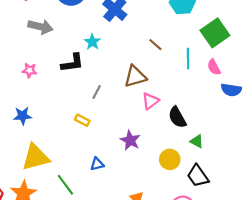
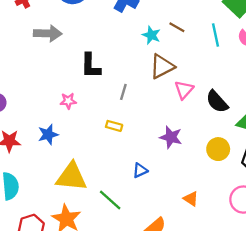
cyan star: (92, 42) -> (151, 35), moved
black L-shape: (72, 63) -> (91, 66), turned 110
pink star: (29, 70) -> (68, 101), moved
yellow triangle: (36, 157) -> (72, 177), turned 32

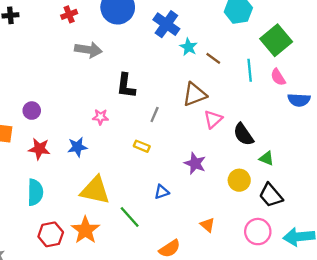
cyan star: (151, 35) -> (188, 47), moved

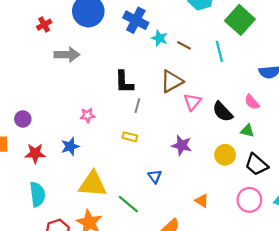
pink semicircle: (278, 77) -> (252, 102), moved
black L-shape: (126, 86) -> (124, 82), moved
blue triangle: (162, 192) -> (155, 176), turned -40

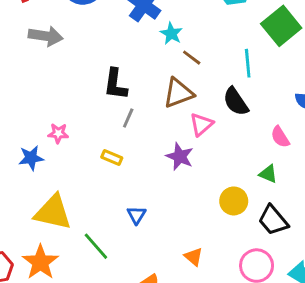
brown line: (184, 45) -> (192, 58), moved
black semicircle: (223, 112) -> (236, 102), moved
pink star: (87, 115) -> (58, 133), moved
purple star: (182, 145) -> (180, 157), moved

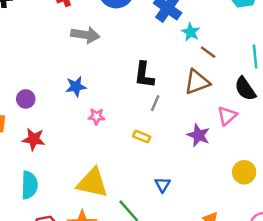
pink triangle: (201, 124) -> (227, 116), moved
blue star: (31, 158) -> (76, 87), moved

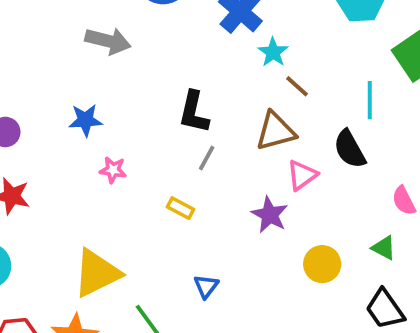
pink triangle: (227, 116) -> (302, 175), moved
yellow circle: (244, 172) -> (322, 264), moved
yellow triangle: (92, 183) -> (97, 273), turned -44

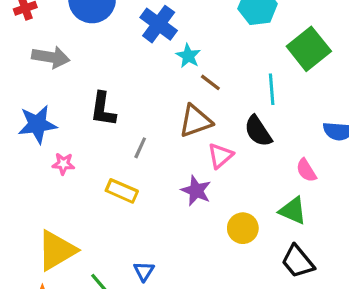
black L-shape: (194, 112) -> (103, 109), moved
blue star: (85, 120) -> (37, 124), size x1.4
yellow rectangle: (181, 208) -> (122, 191), size x1.4
green triangle: (384, 248) -> (293, 211), size x1.4
blue triangle: (206, 286) -> (144, 271), moved

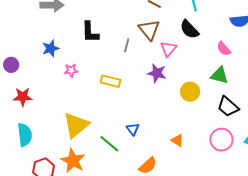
brown triangle: (195, 121) -> (149, 30), turned -40
blue star: (37, 124) -> (51, 48), size x0.7
gray line: (140, 148) -> (127, 45), moved

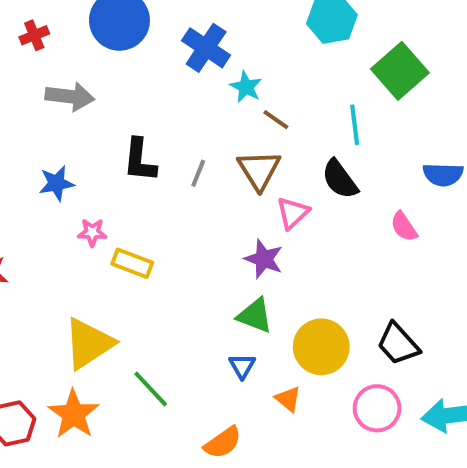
gray line: (127, 45) -> (198, 173), moved
green triangle: (219, 75) -> (255, 316), moved
yellow rectangle: (110, 81) -> (132, 263), moved
yellow circle: (190, 92) -> (321, 347), moved, size x1.4
blue triangle: (133, 129) -> (242, 366), moved

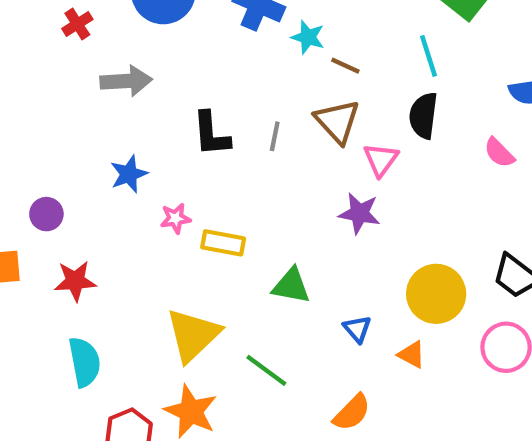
black semicircle: (340, 179) -> (423, 116), turned 54
green triangle: (255, 316) -> (291, 286), moved

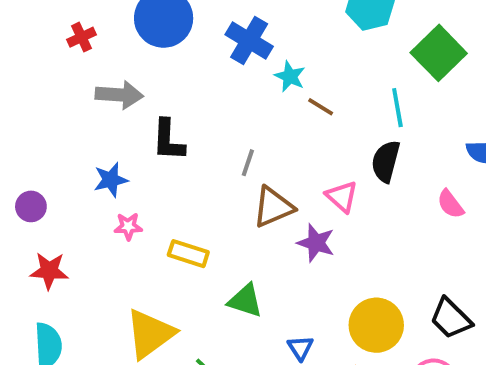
brown triangle: (337, 121) -> (273, 207), moved, turned 42
black L-shape: (211, 134) -> (168, 140), moved
pink triangle: (381, 160) -> (342, 196), turned -32
pink star: (175, 218) -> (128, 226), moved

